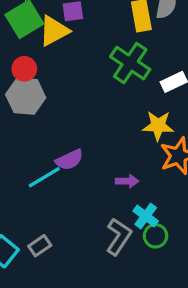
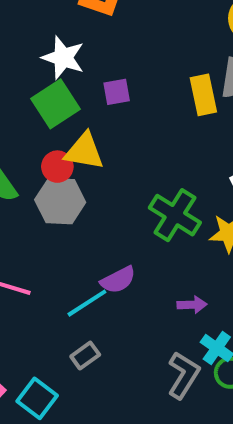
yellow triangle: (54, 31) -> (84, 151), moved, turned 40
green cross: (130, 63) -> (175, 215), moved
gray rectangle: (40, 246) -> (85, 356), moved

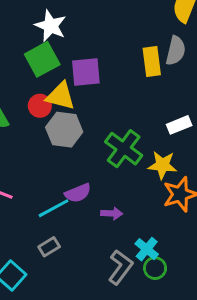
purple square: (117, 92) -> (86, 72), moved, size x1.5
gray hexagon: (60, 201) -> (64, 130), moved
purple arrow: (192, 305) -> (112, 213), moved

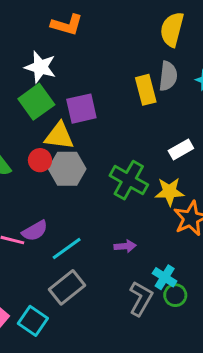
red circle: (40, 106) -> (40, 160), moved
purple semicircle: (78, 193) -> (35, 231), moved
gray rectangle: (49, 247) -> (67, 287), size x1.6

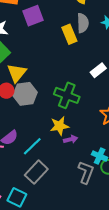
purple square: (81, 109) -> (33, 16), moved
yellow triangle: (59, 136) -> (17, 73), turned -50
yellow star: (169, 192) -> (59, 126), moved

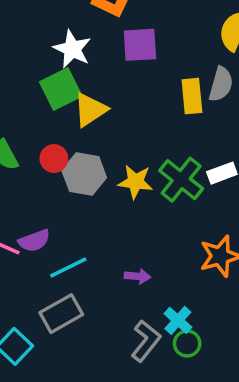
yellow triangle: (17, 73) -> (90, 110), moved
green cross: (67, 95) -> (181, 180), moved
yellow star: (59, 126) -> (136, 182), moved

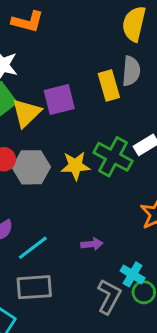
purple square: (140, 45) -> (59, 99), moved
gray rectangle: (61, 314) -> (34, 287), turned 36

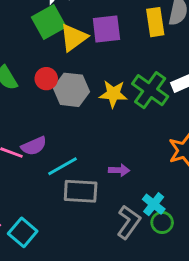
gray rectangle: (34, 287) -> (81, 191), moved

